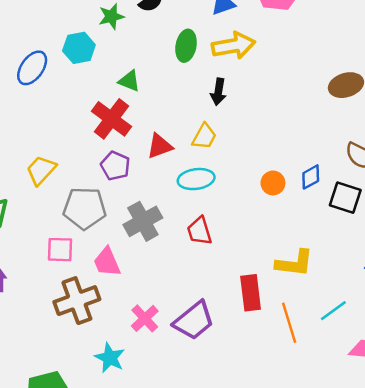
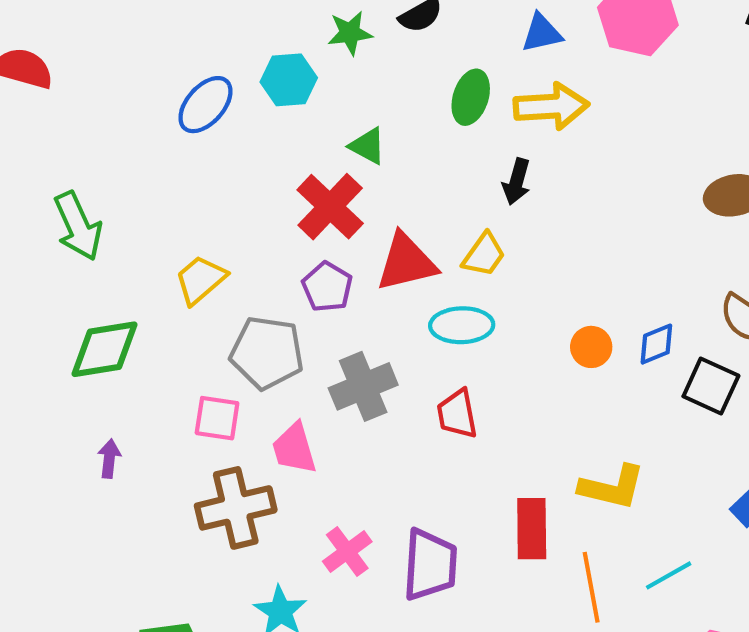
red triangle: (160, 146) -> (406, 262), size x1.4
purple trapezoid: (194, 321) -> (430, 565), turned -54

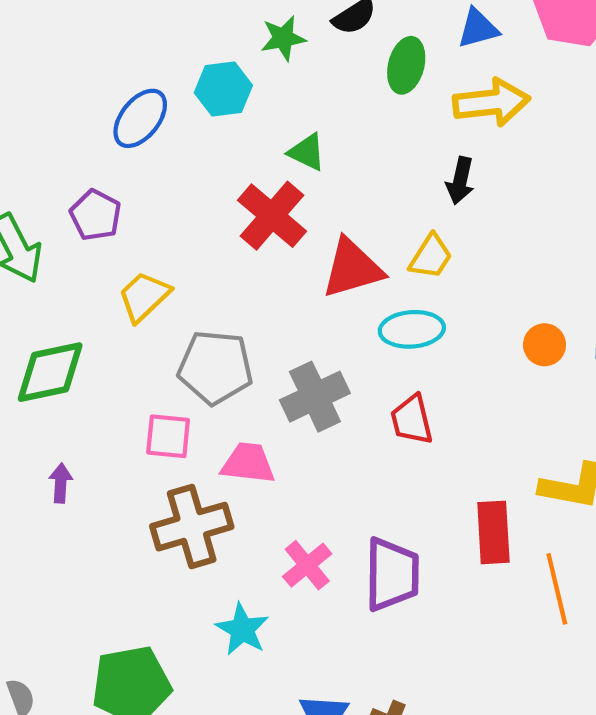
green ellipse: (471, 97) -> (406, 65), moved
purple pentagon: (327, 287) -> (96, 215), moved
pink trapezoid: (294, 448) -> (248, 463), turned 116

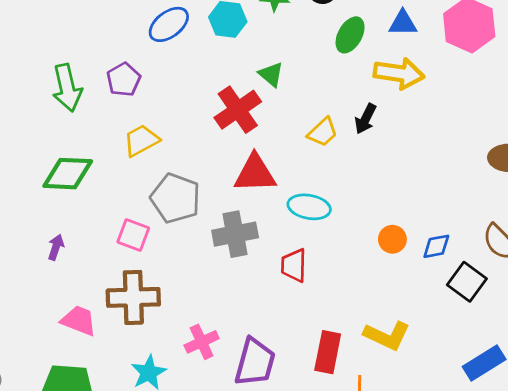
yellow trapezoid: (431, 257) -> (323, 132), moved
red triangle: (352, 268) -> (255, 173), moved
pink trapezoid: (248, 463) -> (79, 321), moved

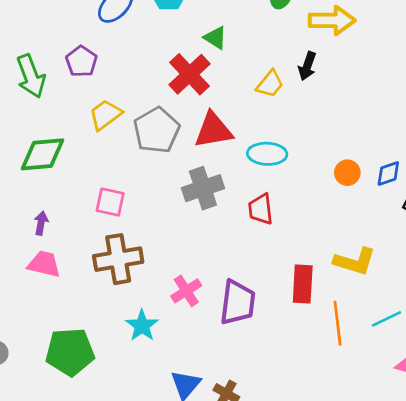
gray pentagon: (175, 198) -> (157, 130), moved, turned 30
pink trapezoid: (79, 321) -> (44, 264), moved

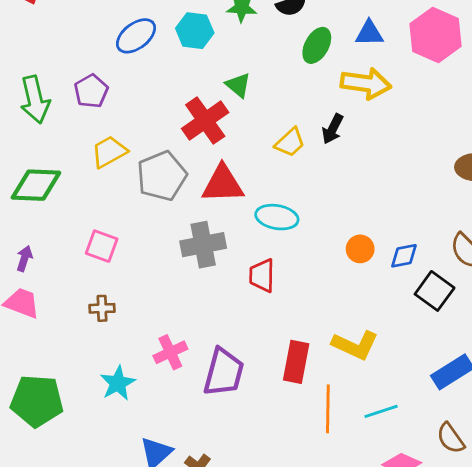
brown cross: (118, 259) -> (102, 308), size x0.5

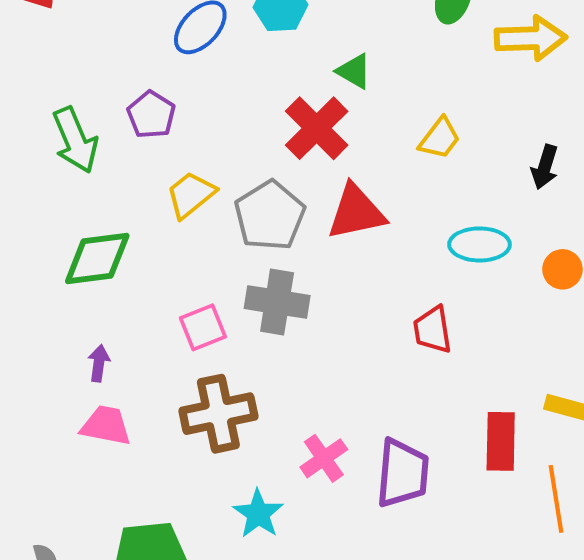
black arrow: (333, 129) -> (545, 167), moved
cyan ellipse: (277, 217) -> (480, 244), moved
gray cross: (203, 245) -> (277, 302), moved, turned 30
pink square: (102, 246) -> (203, 327), turned -32
brown cross: (102, 308) -> (218, 414), size x2.0

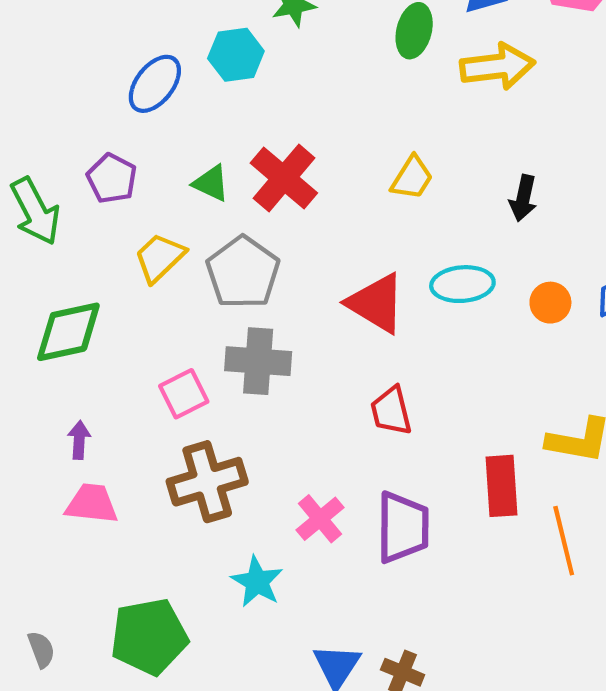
green triangle: (354, 71) -> (211, 183), moved
red triangle: (356, 212) -> (376, 303), moved, turned 48
red trapezoid: (433, 330) -> (391, 411), moved

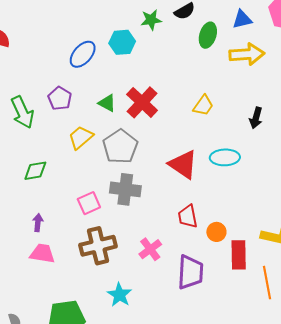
orange circle: (550, 303) -> (216, 232), moved
green diamond: (68, 332) -> (35, 171), size x0.7
pink cross: (320, 519) -> (150, 249), moved

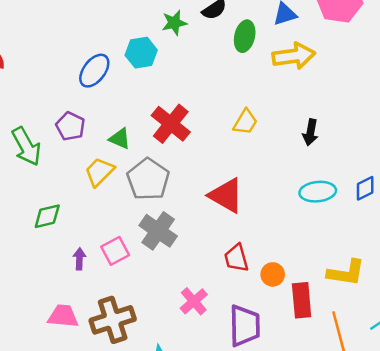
green triangle: (107, 103) -> (120, 139), moved
cyan ellipse: (225, 157) -> (318, 192), moved
gray cross: (125, 189) -> (158, 231), turned 32
purple arrow: (38, 223) -> (79, 259), moved
brown cross: (98, 246) -> (113, 320), moved

